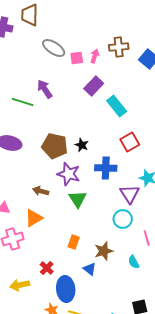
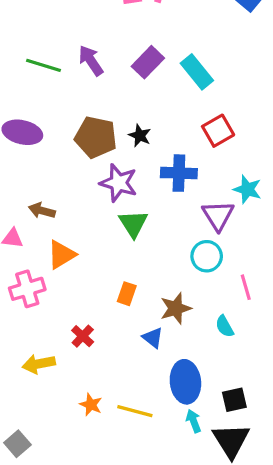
purple rectangle: (94, 86) -> (148, 62), moved
purple arrow: (45, 89) -> (91, 61), moved
brown arrow: (41, 191) -> (42, 211), moved
blue ellipse: (66, 289) -> (185, 382), moved

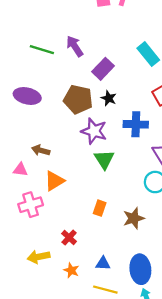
purple rectangle: (148, 62) -> (103, 69), moved
blue triangle: (153, 338) -> (103, 264), moved, turned -35
orange star: (91, 405) -> (71, 270), moved

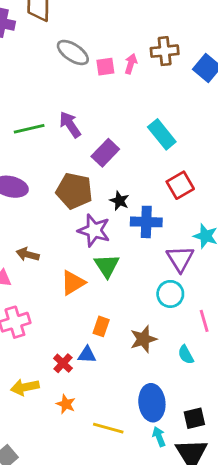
green line: (42, 50) -> (29, 129), turned -30
black star: (109, 98) -> (119, 201), moved
orange triangle: (54, 181) -> (73, 283), moved
blue triangle: (103, 264) -> (87, 355), moved

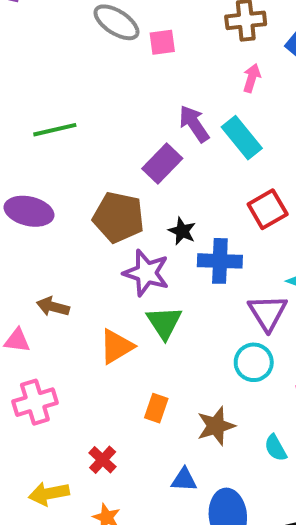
pink arrow: (131, 64) -> (252, 78), moved
purple arrow: (70, 125) -> (194, 124), moved
blue triangle: (87, 355) -> (184, 480), moved

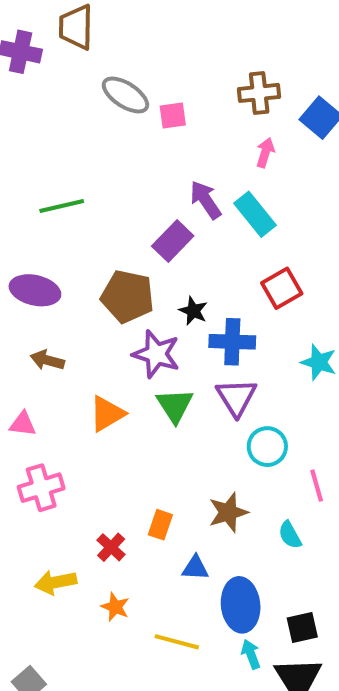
brown arrow: (53, 307) -> (47, 360), moved
purple triangle: (268, 313) -> (236, 397), moved
orange triangle: (116, 346) -> (107, 414), moved
orange rectangle: (156, 408) -> (160, 525), moved

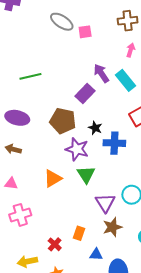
brown arrow: (47, 360) -> (13, 149), moved
purple triangle: (236, 397) -> (105, 203), moved

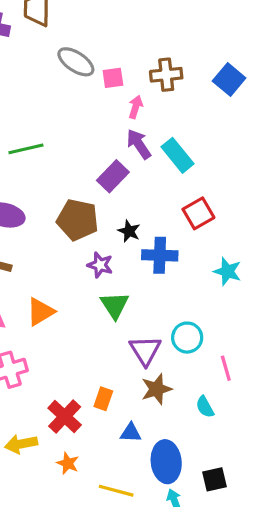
brown cross: (128, 21) -> (166, 75), moved
pink arrow: (131, 50) -> (136, 107), moved
purple star: (77, 149) -> (100, 265), size x0.7
orange triangle: (53, 179) -> (40, 312), moved
red cross: (55, 244) -> (65, 417), size x1.5

